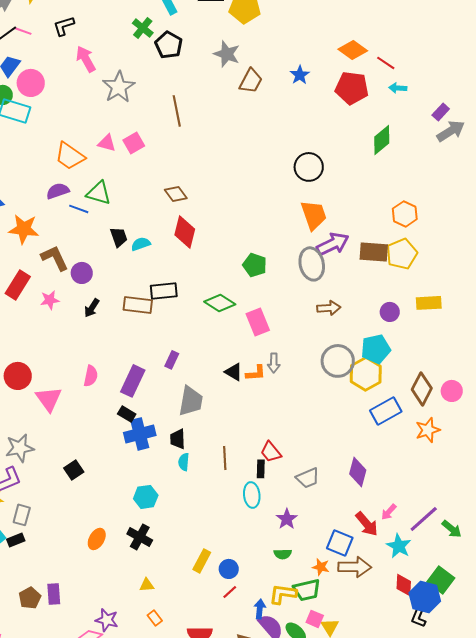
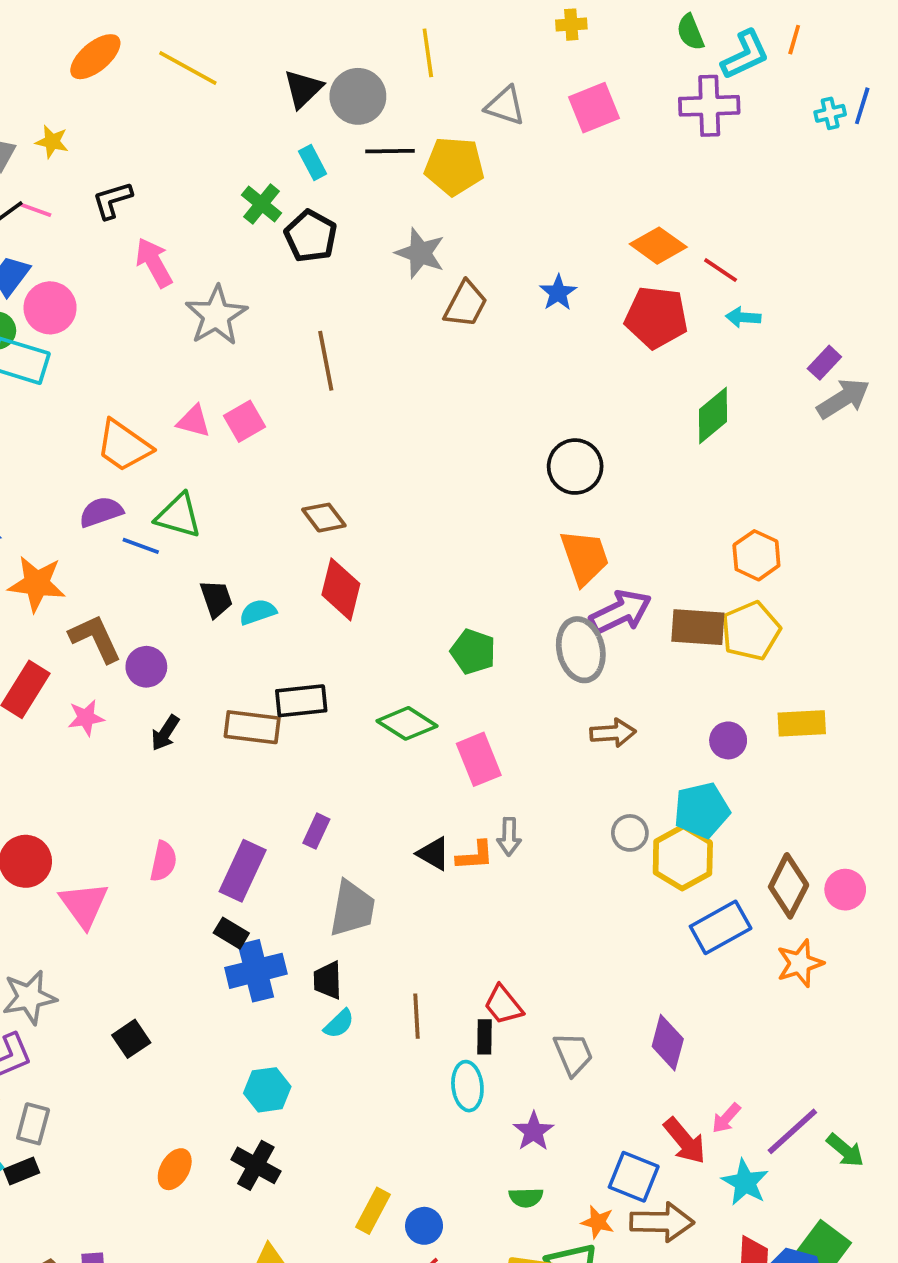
gray circle: (338, 361) -> (630, 833), size x0.6
cyan semicircle: (184, 462) -> (339, 1024), turned -138
gray trapezoid: (308, 478) -> (573, 1054), turned -90

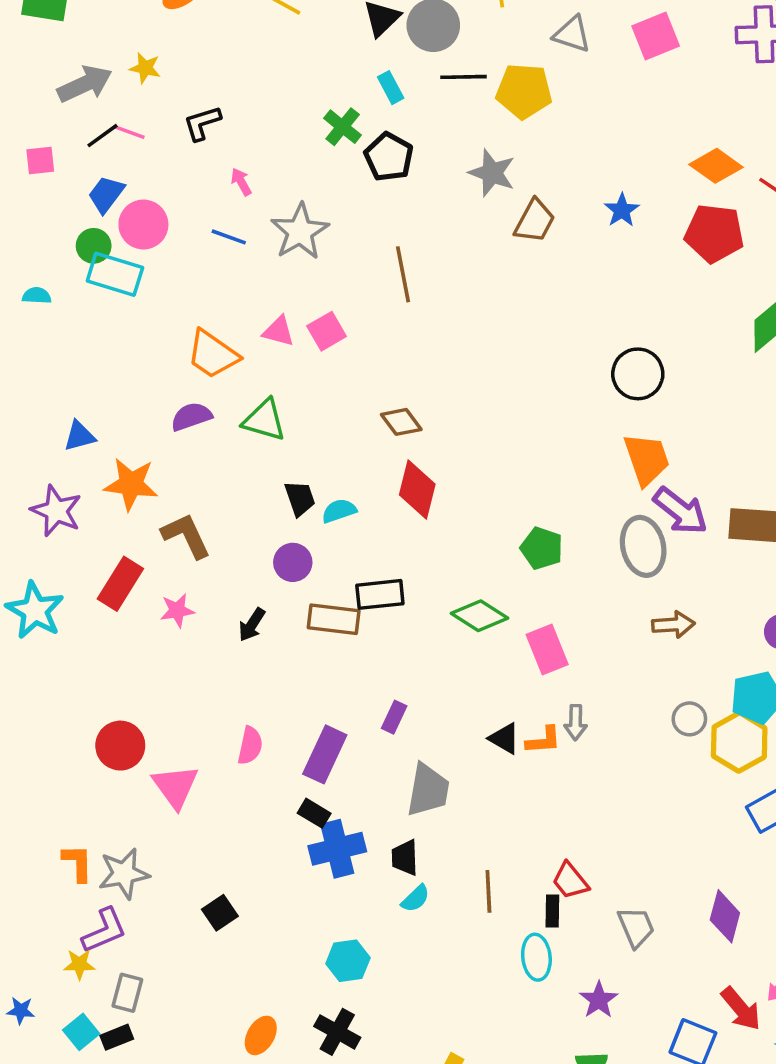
pink arrow: (154, 263) -> (241, 182), size x0.6
blue line: (141, 546) -> (229, 237), moved
purple arrow: (620, 612) -> (680, 511), turned 64
purple circle: (146, 667) -> (293, 562), moved

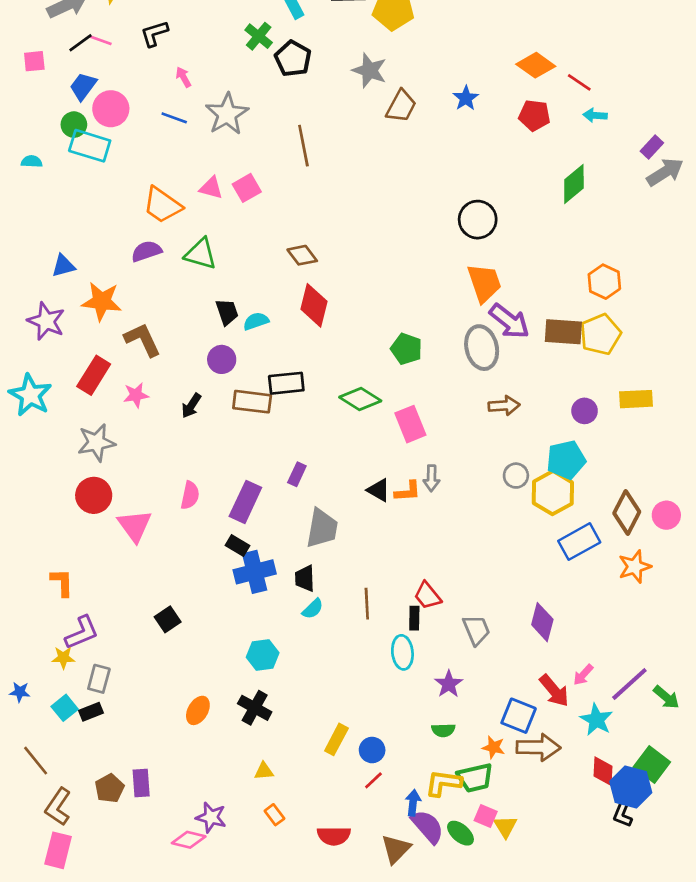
red pentagon: (714, 233) -> (534, 115), size x0.7
gray star: (124, 874) -> (96, 443), moved

